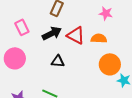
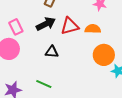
pink rectangle: (22, 27) -> (16, 27), moved
red triangle: (76, 35) -> (70, 26), turned -42

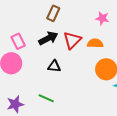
red triangle: (70, 26) -> (72, 40), turned -30

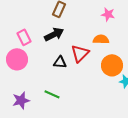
red triangle: (72, 40) -> (80, 53), moved

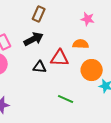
red triangle: (80, 53) -> (60, 58), turned 48
green line: (52, 94) -> (66, 99), moved

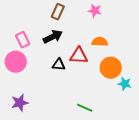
pink star: (88, 19) -> (95, 11), moved
green line: (66, 99) -> (85, 108), moved

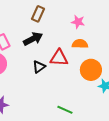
pink star: (95, 11) -> (78, 22), moved
black triangle: (59, 65) -> (39, 67), turned -40

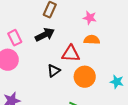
black triangle: (39, 67) -> (54, 71), moved
orange circle: (91, 70) -> (85, 77), moved

